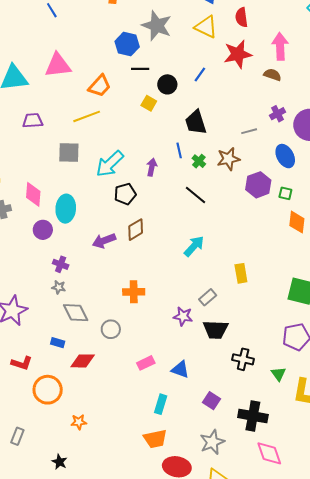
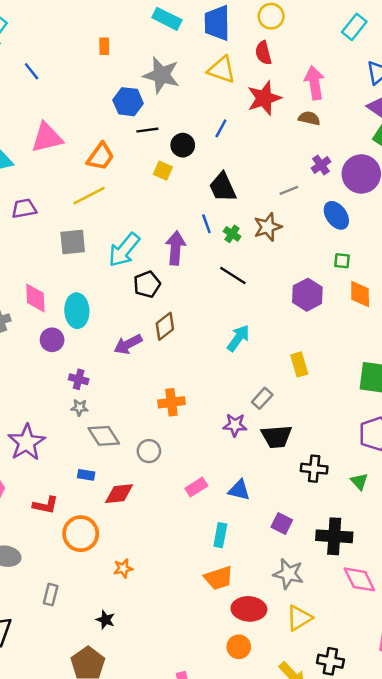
purple arrow: (152, 167) -> (176, 248), size x1.5
purple hexagon: (258, 185) -> (307, 295), moved
gray star: (212, 442) -> (288, 574), turned -30

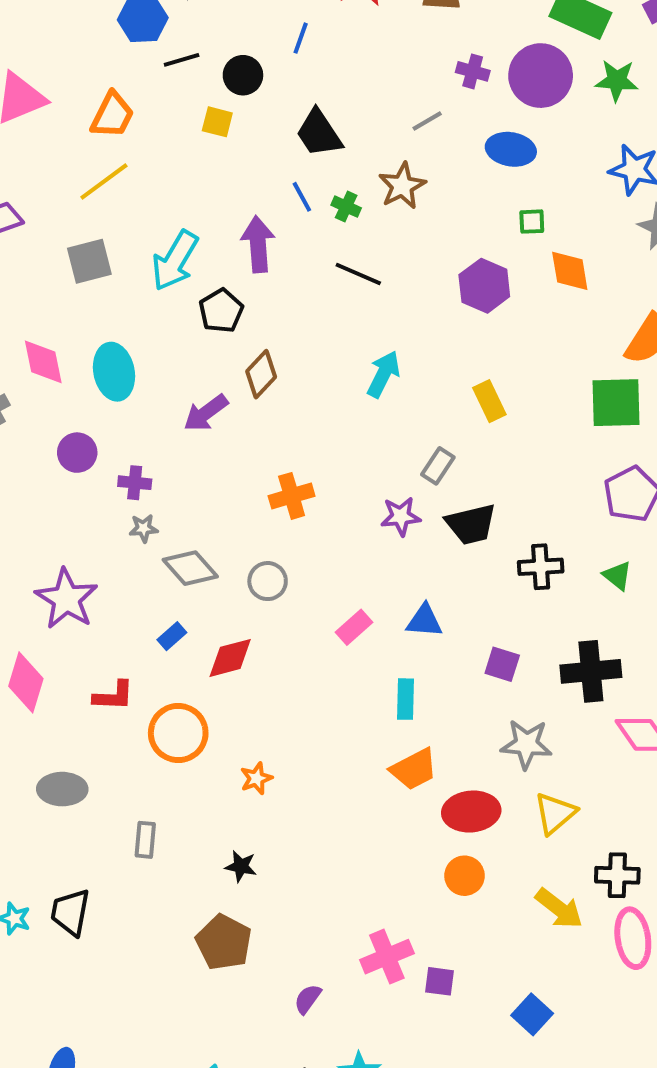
purple cross: (321, 165) -> (473, 71), turned -30
blue ellipse: (336, 215) -> (511, 149), turned -36
purple circle: (52, 340) -> (77, 453), moved
blue rectangle: (86, 475) -> (172, 636), turned -42

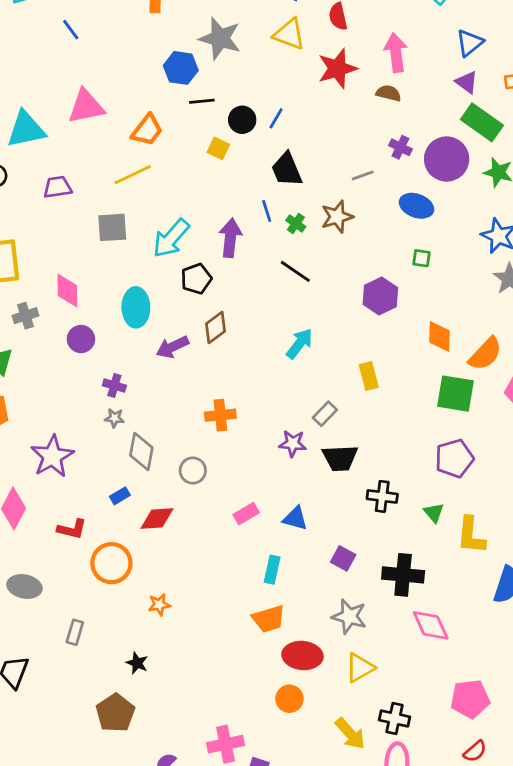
blue line: (301, 38) -> (276, 118), moved
orange diamond: (570, 271) -> (439, 336), moved
cyan ellipse: (114, 372) -> (136, 307), moved
purple circle: (77, 453) -> (81, 339), moved
gray diamond: (190, 568) -> (141, 452), turned 42

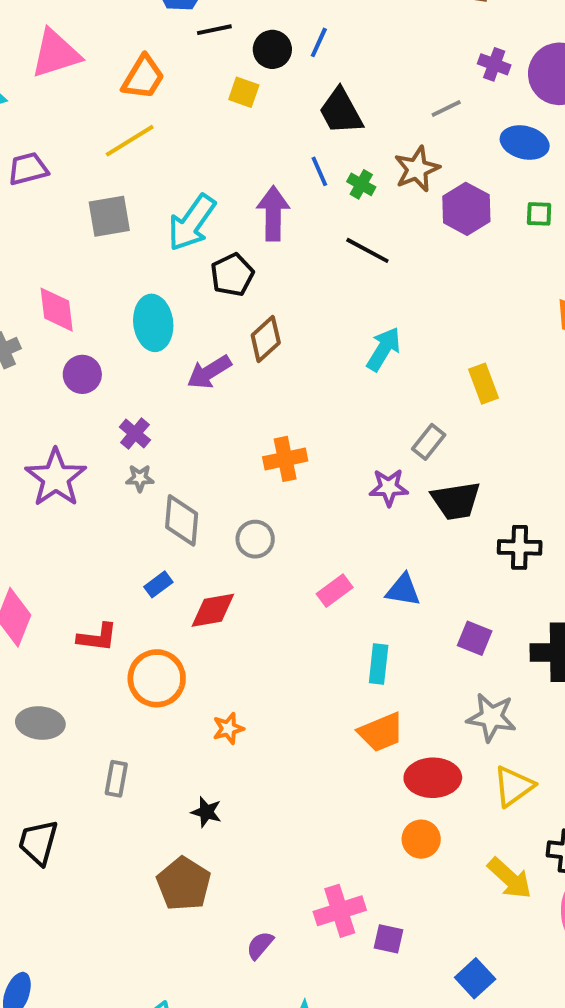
purple hexagon: (380, 296) -> (466, 209), moved
purple cross: (114, 386) -> (135, 434), turned 30
purple star: (52, 456) -> (56, 478), moved

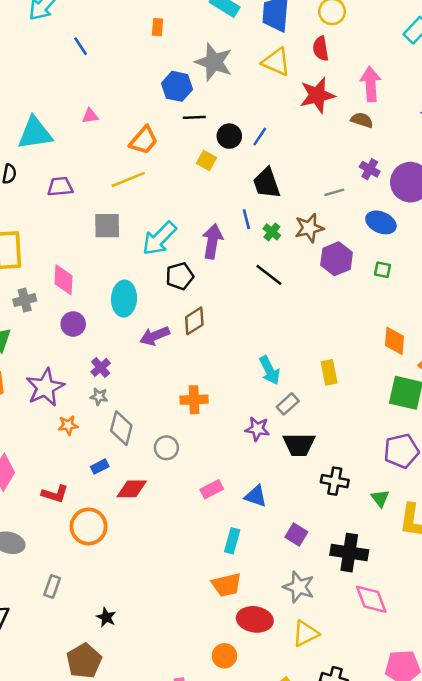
pink triangle: (56, 54) -> (90, 116), size x0.5
cyan arrow: (384, 349) -> (269, 370), moved, turned 112
orange star: (228, 728) -> (68, 425), moved
orange circle: (421, 839) -> (224, 656), moved

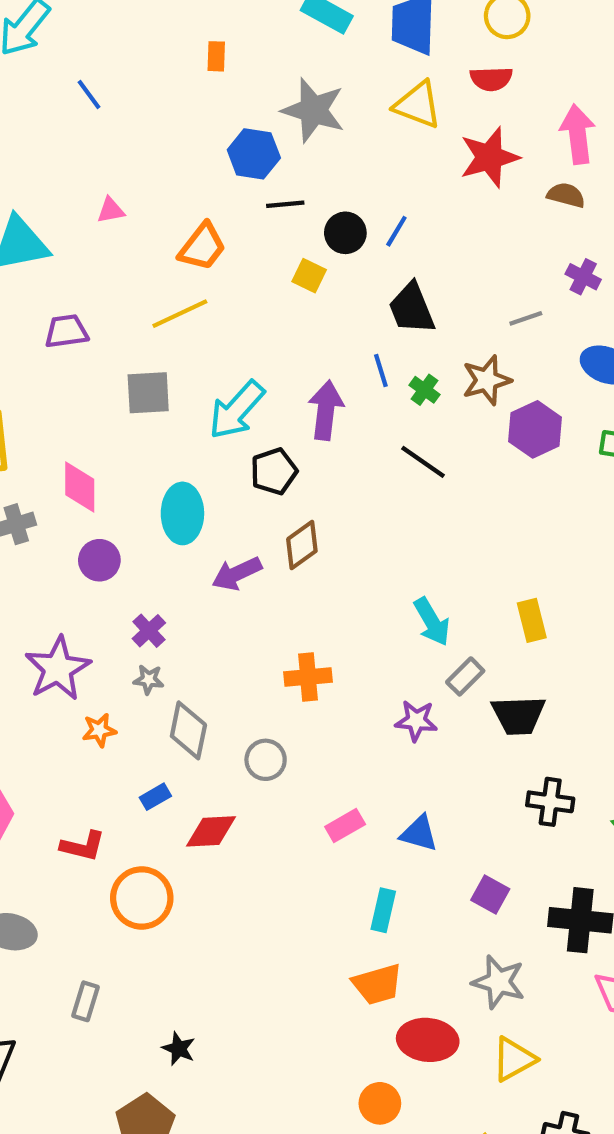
red semicircle: (321, 49) -> (491, 79), turned -80
black trapezoid: (299, 444) -> (518, 715), moved

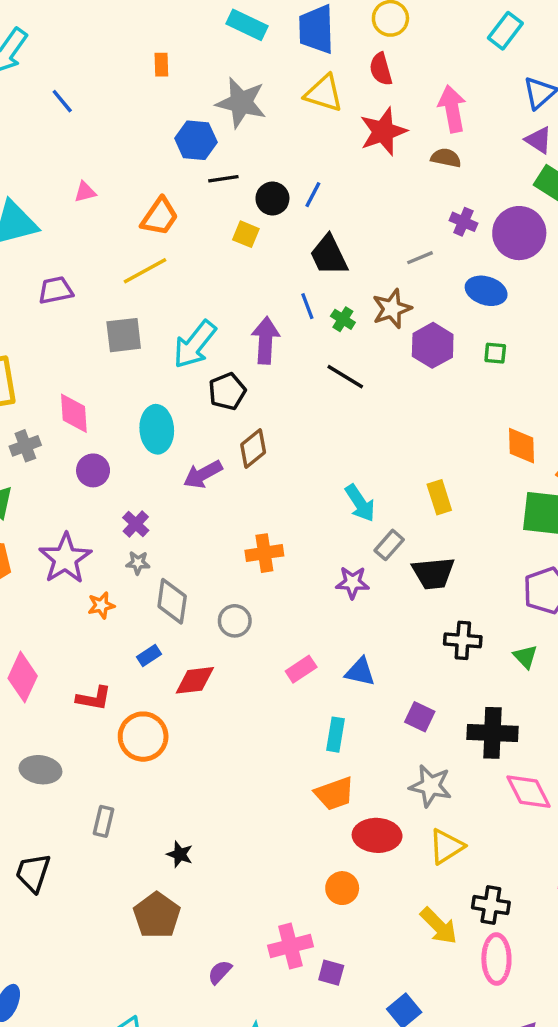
red semicircle: (491, 79) -> (381, 69), turned 80

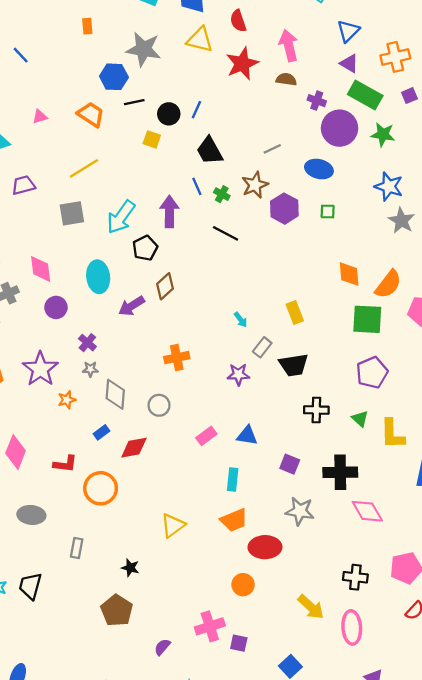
orange trapezoid: (160, 217) -> (91, 114), moved, turned -88
purple cross: (463, 222) -> (317, 101), moved
cyan arrow: (360, 503) -> (241, 320), size x0.6
yellow triangle: (446, 846) -> (173, 525), moved
black cross: (491, 905) -> (355, 577), moved

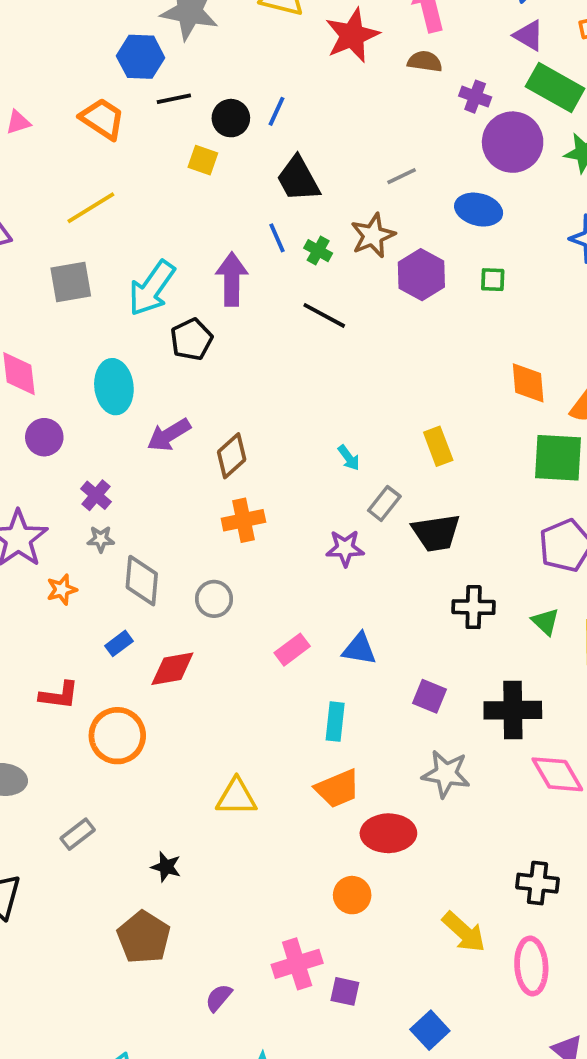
brown diamond: (165, 286) -> (232, 456), moved
yellow triangle: (173, 525) -> (236, 797), turned 36
gray rectangle: (77, 548) -> (78, 834), turned 42

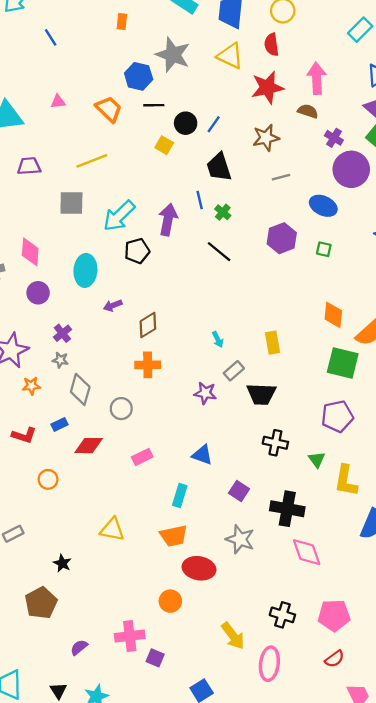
brown star: (373, 236) -> (266, 138), moved
purple arrow: (169, 435) -> (113, 305), size x0.7
pink rectangle: (292, 650) -> (142, 457), moved
red L-shape: (59, 695) -> (24, 435), moved
orange circle: (117, 736) -> (48, 479), size x0.6

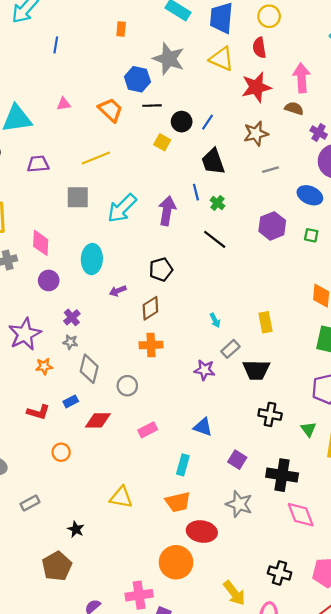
blue line: (51, 37) -> (56, 45), turned 42
black pentagon: (137, 251) -> (161, 269), moved
orange circle: (170, 601) -> (176, 562), size x1.6

